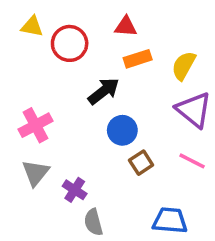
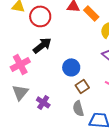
orange rectangle: (138, 59) -> (91, 13), moved, turned 63
black arrow: (104, 91) -> (42, 45), moved
gray semicircle: (93, 222) -> (78, 108), moved

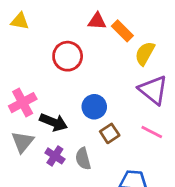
red circle: (40, 16) -> (68, 56), moved
black arrow: (42, 45) -> (54, 122), moved, turned 60
gray semicircle: (78, 108) -> (83, 159), moved

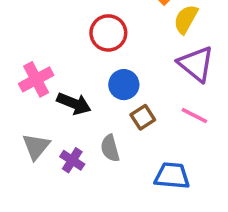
red circle: (68, 56) -> (108, 33), moved
gray triangle: (23, 142) -> (36, 146), moved
purple cross: (55, 156) -> (72, 160), moved

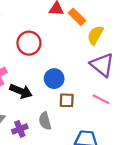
red circle: (108, 33) -> (29, 43), moved
brown square: (143, 117) -> (67, 100), turned 35
purple cross: (72, 160) -> (20, 129), turned 35

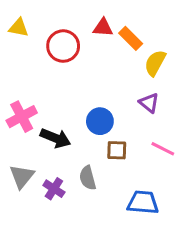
red circle: (29, 43) -> (63, 46), moved
purple triangle: (102, 65) -> (149, 103), moved, size x0.6
purple cross: (20, 129) -> (54, 189), turned -35

